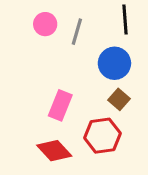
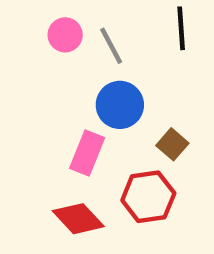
gray line: (77, 32) -> (111, 46), turned -44
blue circle: (114, 63) -> (120, 105), moved

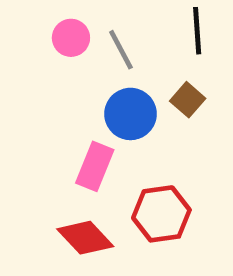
brown square: (172, 144) -> (188, 100), moved

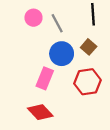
red hexagon: (161, 214) -> (87, 82), moved

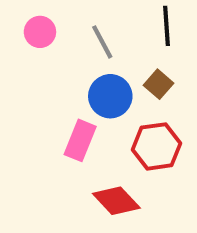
pink circle: (33, 18) -> (40, 32), moved
red diamond: (40, 112) -> (116, 201), moved

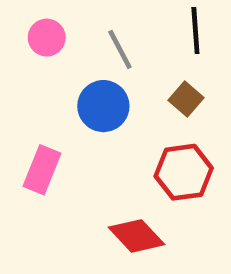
blue circle: (110, 96) -> (103, 106), moved
pink rectangle: (80, 140) -> (42, 170), moved

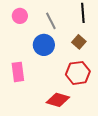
pink rectangle: (42, 170) -> (18, 72), turned -30
red diamond: (136, 236) -> (58, 100), turned -30

